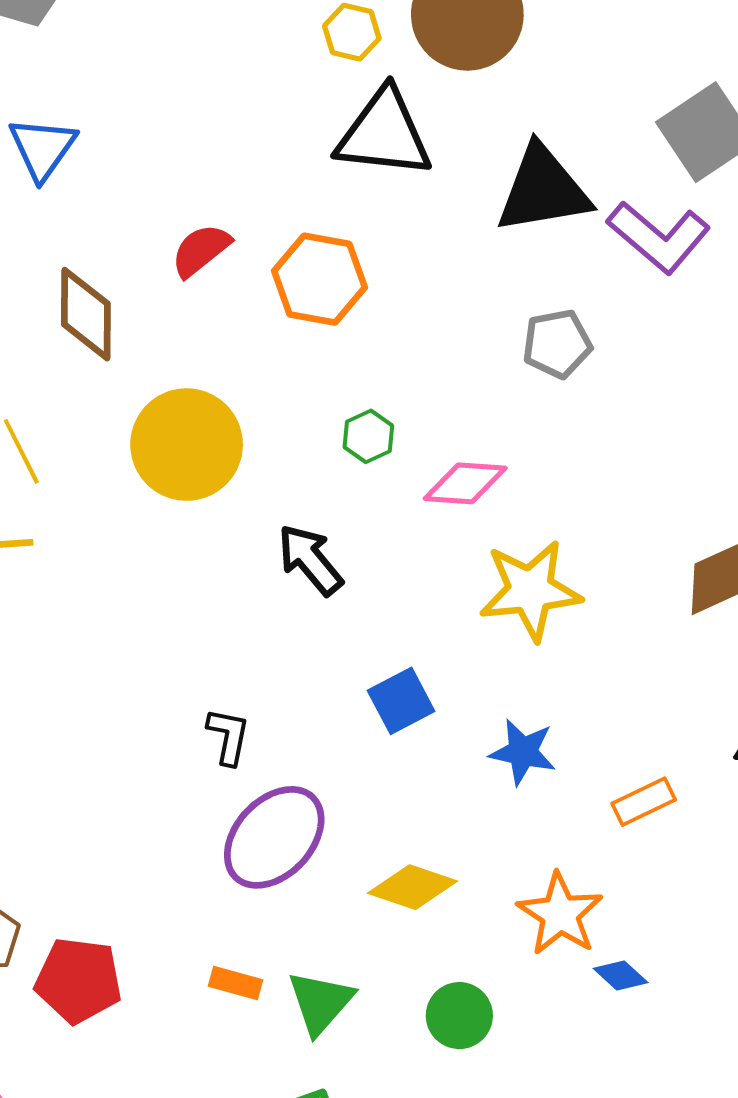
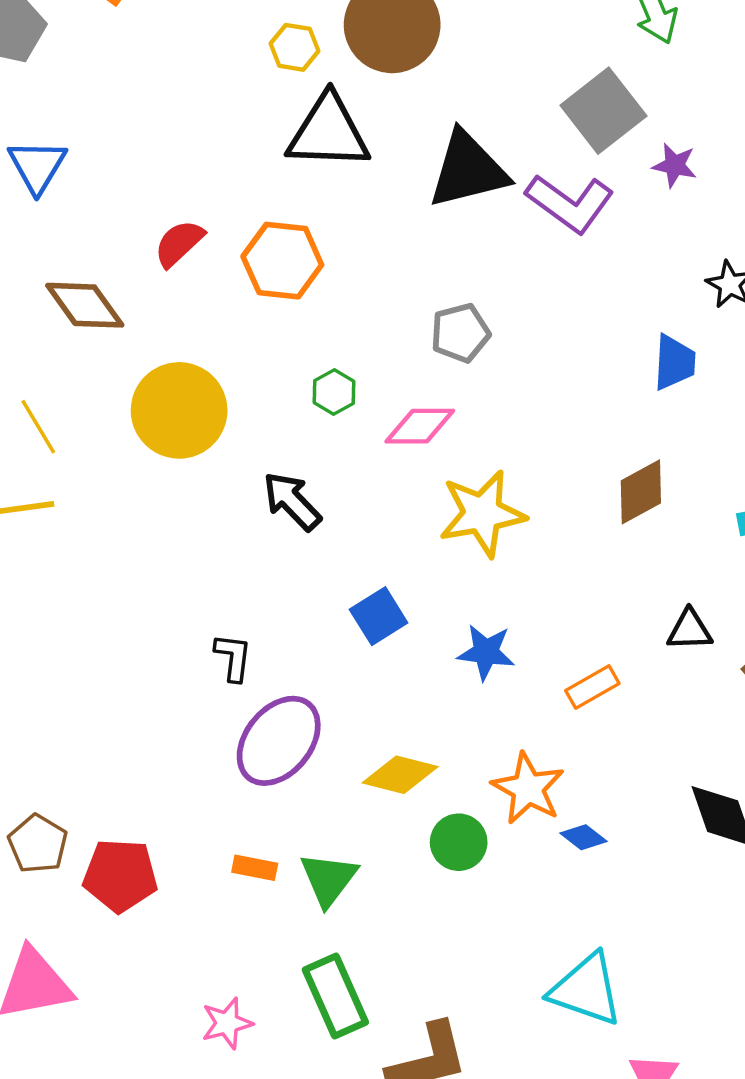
brown diamond: (86, 314) -> (85, 305), turned -32
gray pentagon: (557, 344) -> (460, 333), moved
green circle: (459, 1016) -> (459, 842), moved

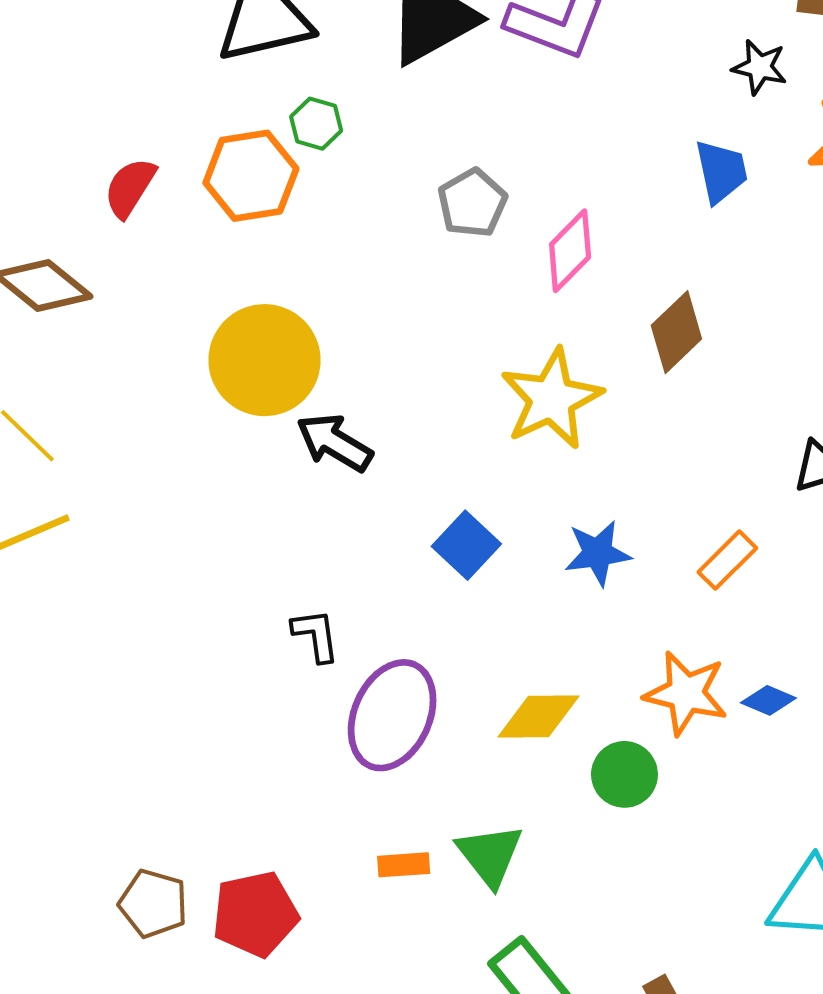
green hexagon: (334, 392) -> (316, 124), moved
yellow circle: (179, 410) -> (264, 360), moved
pink diamond: (420, 426) -> (570, 251), moved, turned -30
brown diamond: (641, 492) -> (676, 332), moved
blue diamond: (584, 837) -> (768, 700), moved

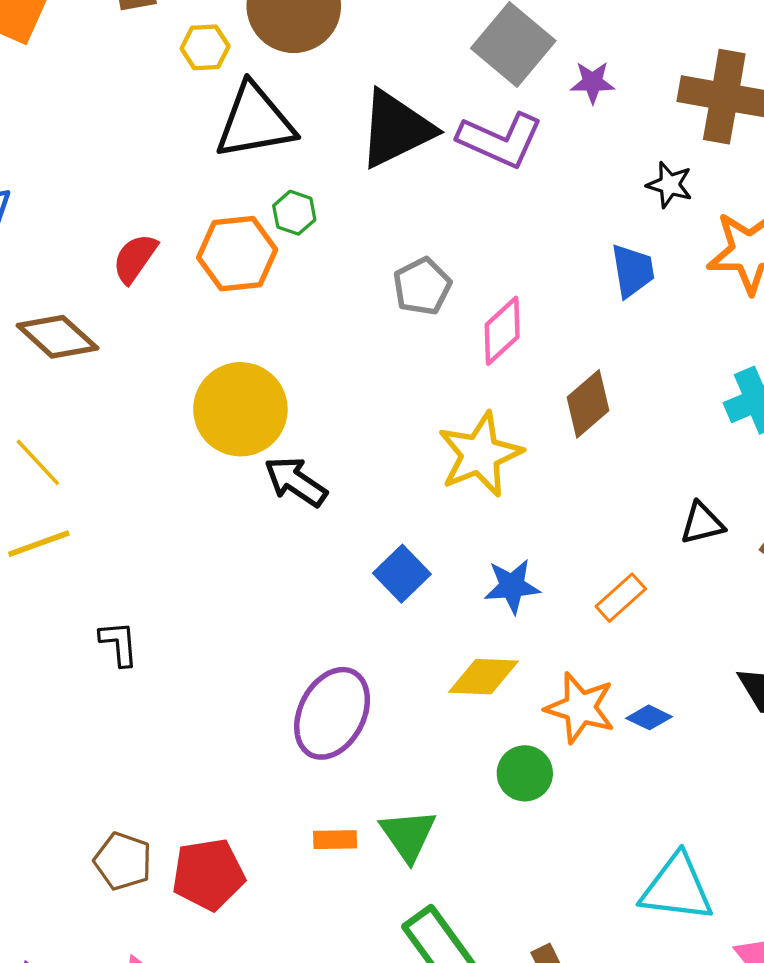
black L-shape: (316, 635) -> (119, 643), moved
yellow diamond: (538, 717) -> (484, 677), moved

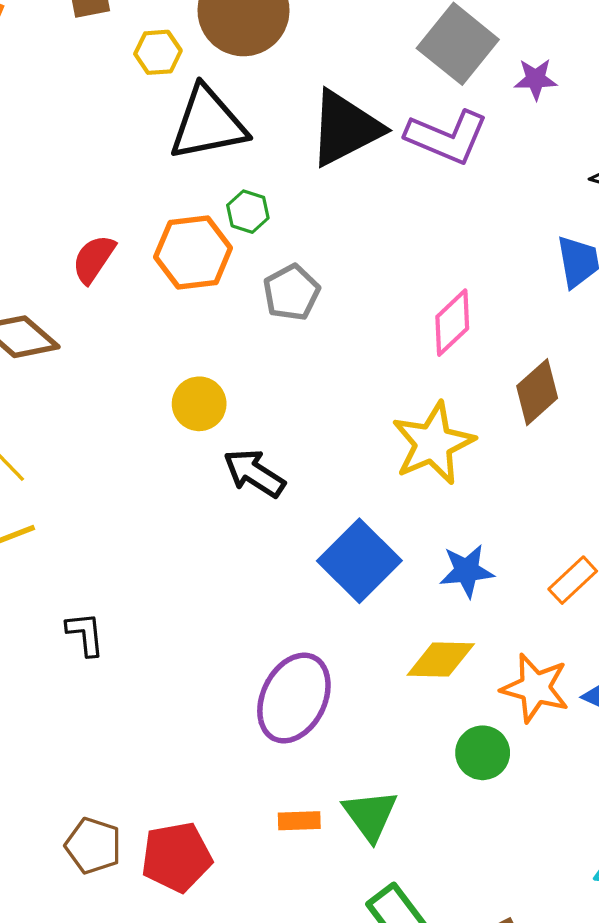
gray pentagon: (422, 286) -> (291, 293), moved
yellow circle: (240, 409) -> (199, 404), size x0.6
blue square: (402, 574) -> (359, 561), size x1.5

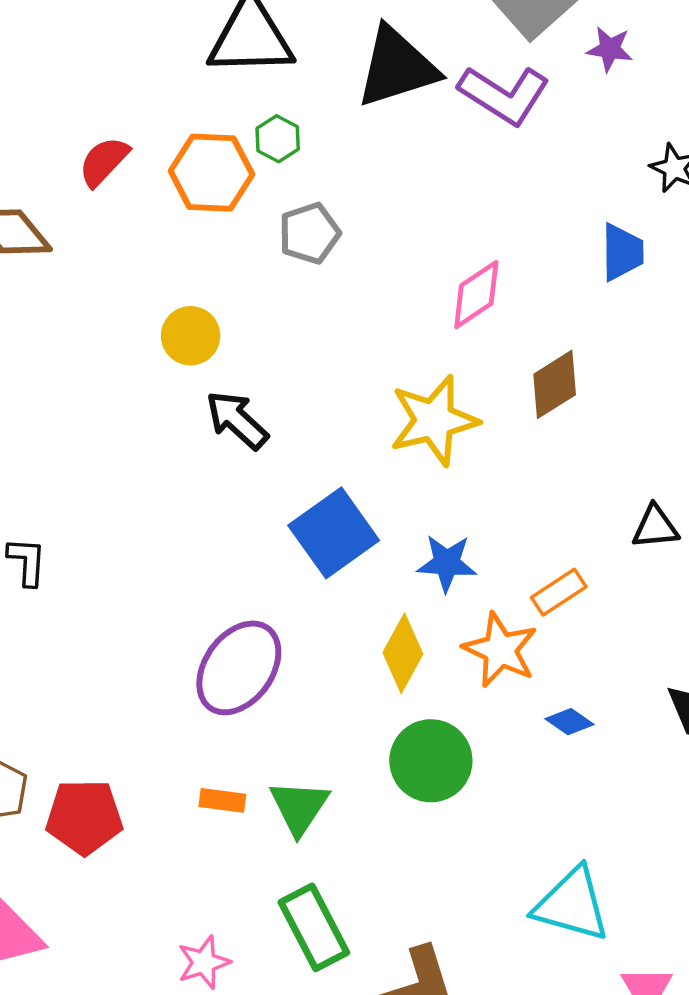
yellow diamond: (441, 659) -> (403, 653), turned -72
orange star: (535, 688) -> (500, 650), moved
green circle: (483, 753) -> (431, 761), size x1.4

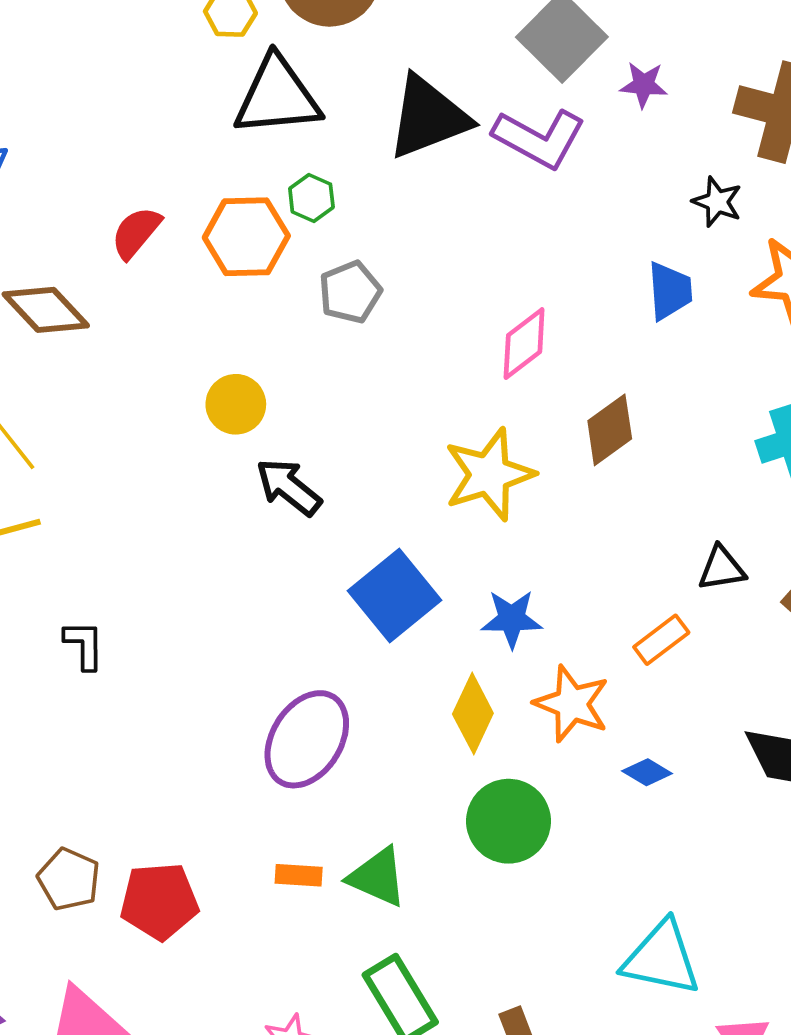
orange rectangle: (559, 592) -> (661, 640), moved
green triangle: (299, 807) -> (377, 877), turned -36

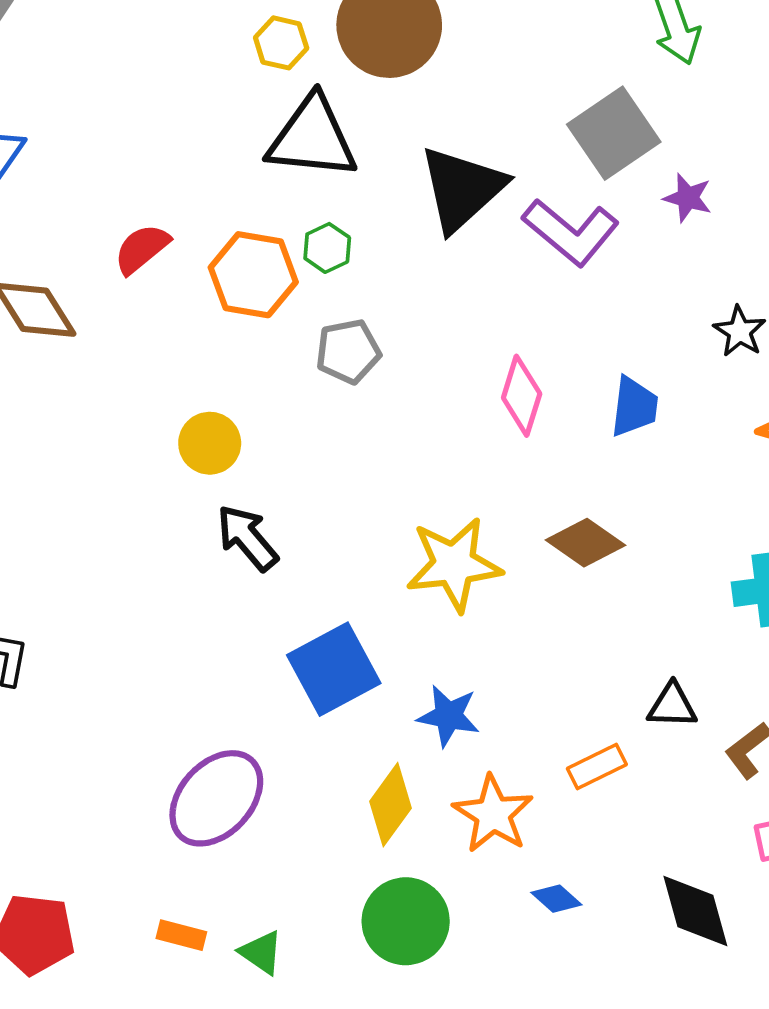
black triangle: (428, 117) -> (462, 189), turned -32
blue trapezoid: (670, 291) -> (634, 407), moved
pink diamond: (524, 344) -> (522, 396), moved, turned -46
brown diamond: (610, 430) -> (585, 543), turned 60
green triangle: (377, 877) -> (261, 952), size x0.7

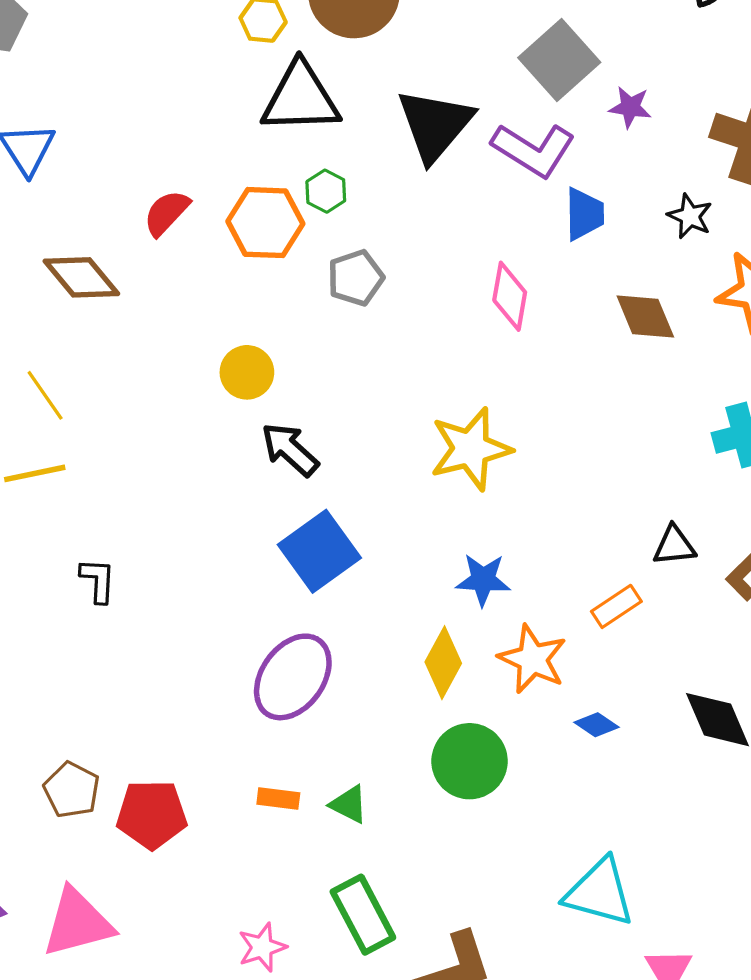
blue trapezoid: (634, 407) -> (584, 214), moved
brown diamond: (585, 543) -> (645, 316), moved, turned 40
blue square: (334, 669) -> (319, 551), moved

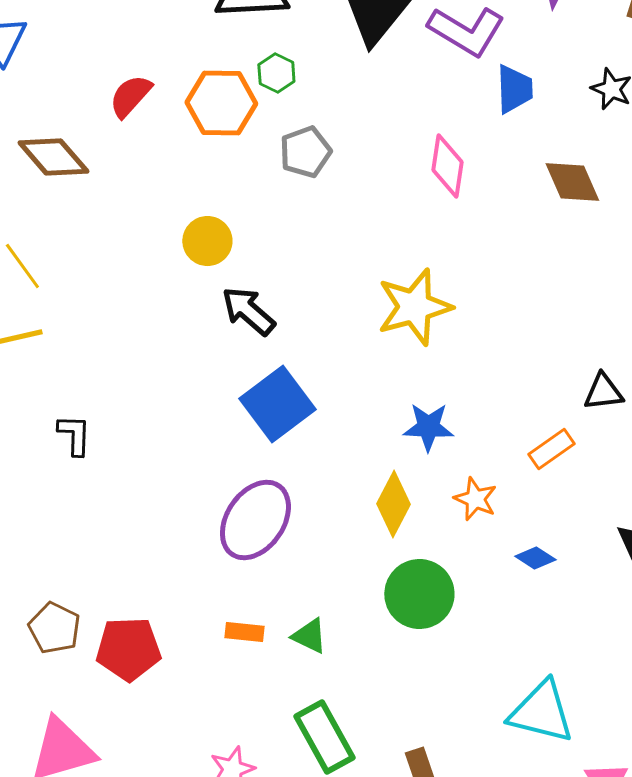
orange star: (533, 659) -> (475, 499), size x0.7

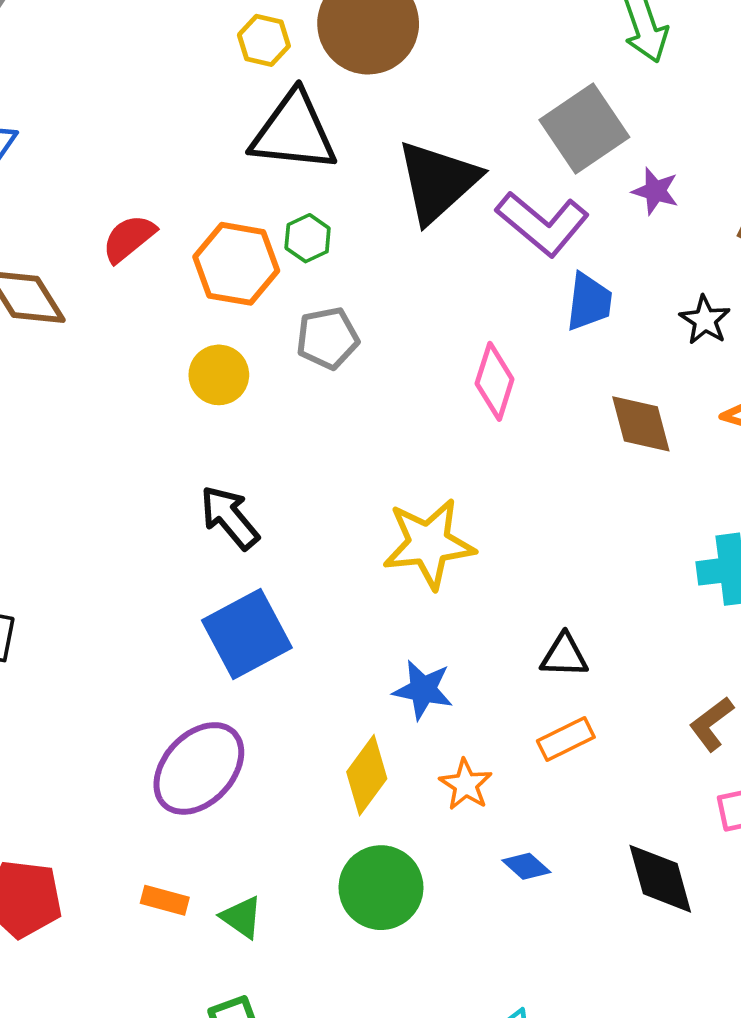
yellow circle: (207, 241) -> (219, 375), moved
black triangle: (603, 392) -> (564, 656), moved

